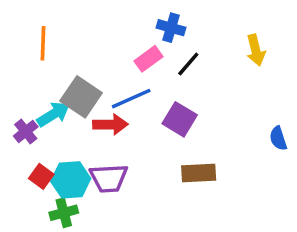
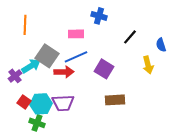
yellow arrow: (256, 50) -> (148, 65), moved
pink rectangle: (148, 59) -> (76, 34), moved, turned 35
black line: (188, 64) -> (130, 37), moved
blue semicircle: (278, 138) -> (161, 45), moved
green cross: (64, 213) -> (37, 123), turned 35

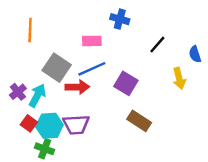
cyan arrow: (31, 66) -> (37, 95), moved, turned -30
brown rectangle: (115, 100) -> (139, 121), turned 36

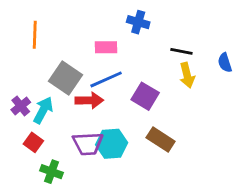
black line: (157, 45) -> (181, 51), turned 60
yellow arrow: (179, 78) -> (187, 75), moved
cyan hexagon: (49, 126) -> (112, 144), moved

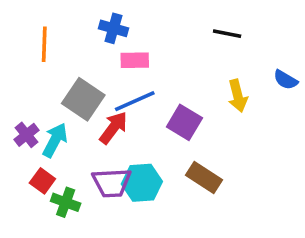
blue cross: (138, 22) -> (113, 28), moved
black line: (181, 51) -> (227, 34), moved
blue semicircle: (225, 63) -> (286, 80), turned -42
red arrow: (89, 100) -> (113, 128), turned -52
green cross: (52, 172) -> (66, 202), moved

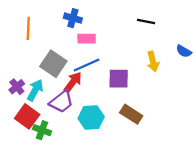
purple square: (184, 122) -> (119, 79), turned -30
red square: (42, 181) -> (27, 116), size x1.5
purple trapezoid: (112, 183) -> (61, 102), moved, turned -35

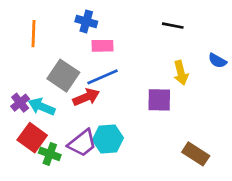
purple square: (119, 79) -> (159, 100), moved
red arrow: (73, 82) -> (86, 97), turned 30
cyan arrow: (35, 90) -> (42, 107), turned -95
purple trapezoid: (61, 102) -> (82, 143), moved
brown rectangle: (131, 114) -> (196, 154), moved

